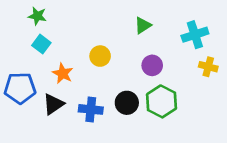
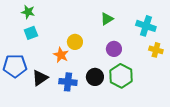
cyan cross: (195, 35) -> (146, 26), turned 36
cyan square: (41, 44) -> (31, 33), turned 32
orange star: (63, 73) -> (61, 55), moved

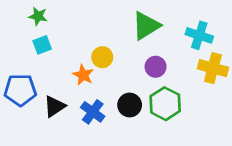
green triangle: (107, 19) -> (146, 26), size x1.6
yellow cross: (156, 50) -> (213, 68), size x1.5
blue cross: (68, 82) -> (93, 112), turned 30

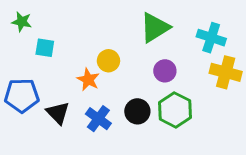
green star: (38, 16) -> (22, 22), moved
cyan square: (42, 45) -> (45, 48), turned 30
black triangle: (54, 106) -> (58, 113), turned -40

